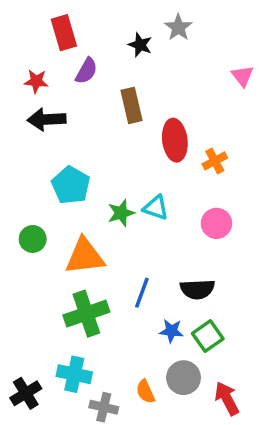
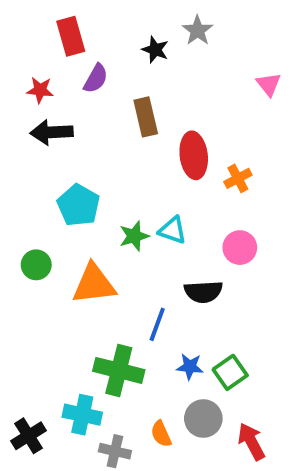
black semicircle: (197, 289) -> (203, 292), moved
green cross: (86, 314) -> (119, 370), moved, turned 33

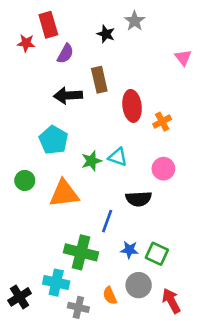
red star: (40, 90) -> (26, 43), moved
black arrow: (52, 132) -> (68, 95), moved
green square: (230, 372) -> (157, 254), turned -30

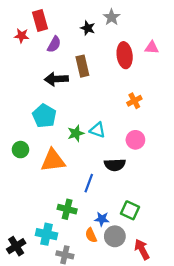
pink triangle: (183, 58) -> (152, 48), turned -48
red ellipse: (132, 106) -> (125, 55), moved
blue star: (129, 250) -> (102, 219), moved
green cross: (81, 252) -> (67, 209), size x0.7
orange semicircle: (110, 296) -> (91, 235), moved

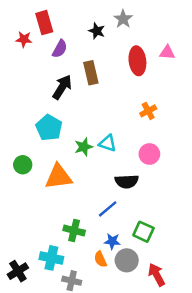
black arrow: (56, 79) -> (62, 87), turned 125
blue line: (89, 183) -> (108, 209), moved, turned 30

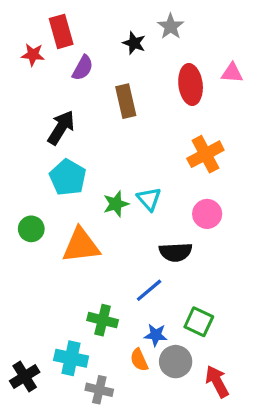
black arrow: (62, 87) -> (61, 128), moved
orange cross: (148, 111) -> (205, 154), size x1.5
cyan triangle: (108, 143) -> (149, 199), turned 30

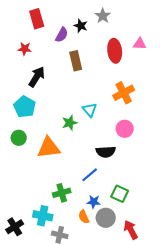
red star: (33, 55) -> (25, 49), moved
purple semicircle: (83, 68) -> (62, 35), moved
cyan pentagon: (68, 177) -> (25, 107), moved
cyan triangle: (149, 199) -> (90, 110), moved
green cross: (103, 320) -> (62, 193), turned -30

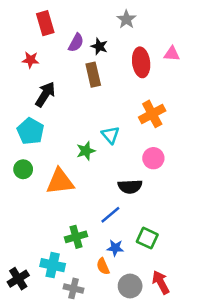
black star: (81, 26) -> (99, 46), moved
gray circle: (106, 218) -> (130, 286), moved

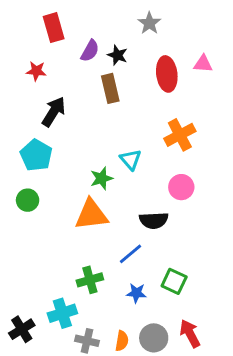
orange triangle: (60, 182) -> (91, 215), moved
cyan cross: (53, 265) -> (62, 313), turned -30
orange semicircle: (103, 266) -> (122, 341), moved, turned -147

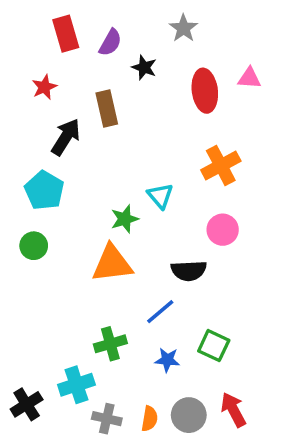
purple semicircle: (90, 51) -> (110, 43), moved
red star: (36, 71) -> (44, 87), turned -30
brown rectangle: (110, 88) -> (107, 108), moved

